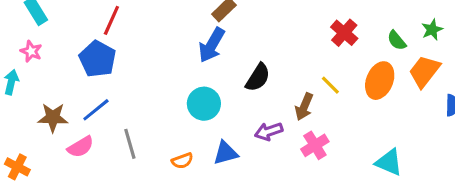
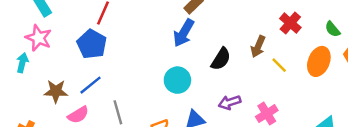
pink star: (31, 51) -> (38, 38), size x1.5
brown arrow: (304, 107) -> (258, 47), moved

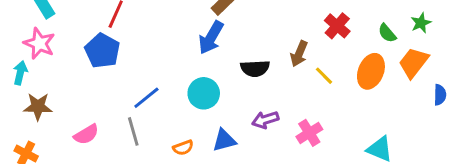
black semicircle: (221, 59) -> (255, 68), turned 55
blue line: (91, 85) -> (146, 98), moved
brown star: (56, 91) -> (38, 107), moved

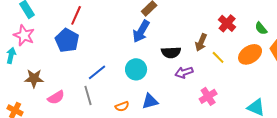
orange ellipse: (371, 71) -> (250, 54), turned 35
brown star: (38, 107) -> (34, 78), moved
purple arrow: (265, 120) -> (184, 72), moved

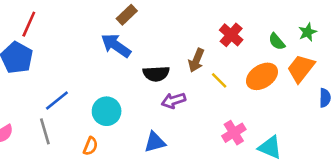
blue arrow: (141, 31) -> (116, 46), turned 95
cyan circle: (136, 69) -> (107, 111), moved
pink cross: (208, 96) -> (234, 133), moved
blue triangle: (150, 101) -> (155, 142), moved
orange semicircle: (122, 106) -> (90, 146), turned -48

